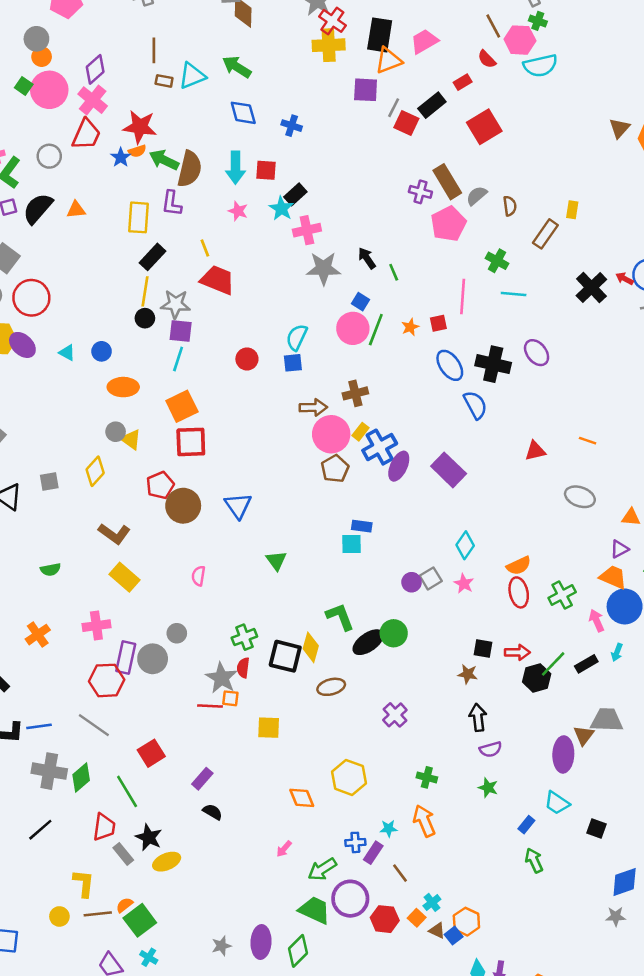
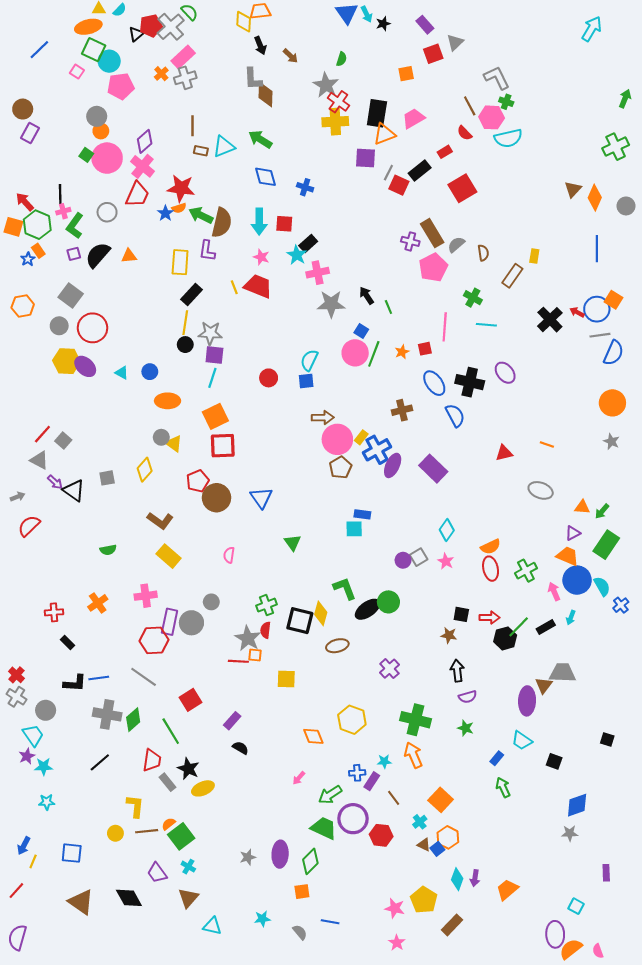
red trapezoid: (218, 280) -> (258, 286), moved
brown cross: (355, 393) -> (402, 410), moved
green cross: (427, 777) -> (416, 720), size x1.8
orange square: (417, 918) -> (441, 800), moved, size x1.6

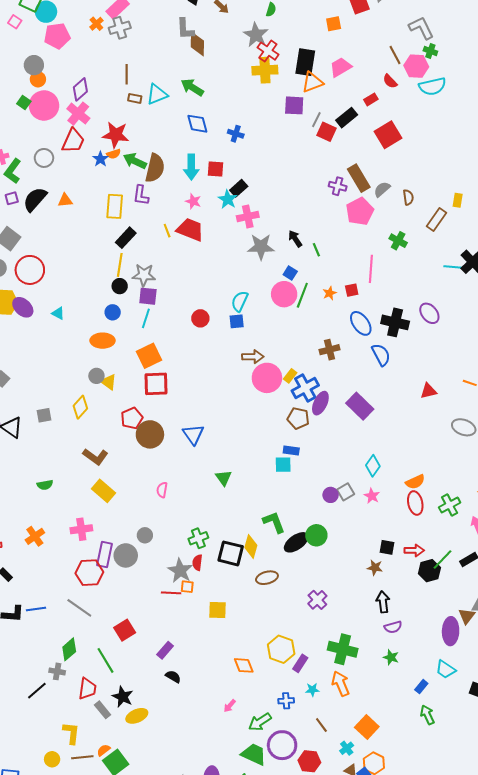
cyan line: (486, 325) -> (454, 267), moved
blue circle: (150, 372) -> (113, 312), moved
brown pentagon: (340, 468) -> (298, 418), moved, turned -30
gray cross: (107, 714) -> (57, 671), moved, size x0.6
purple rectangle: (372, 781) -> (300, 663), moved

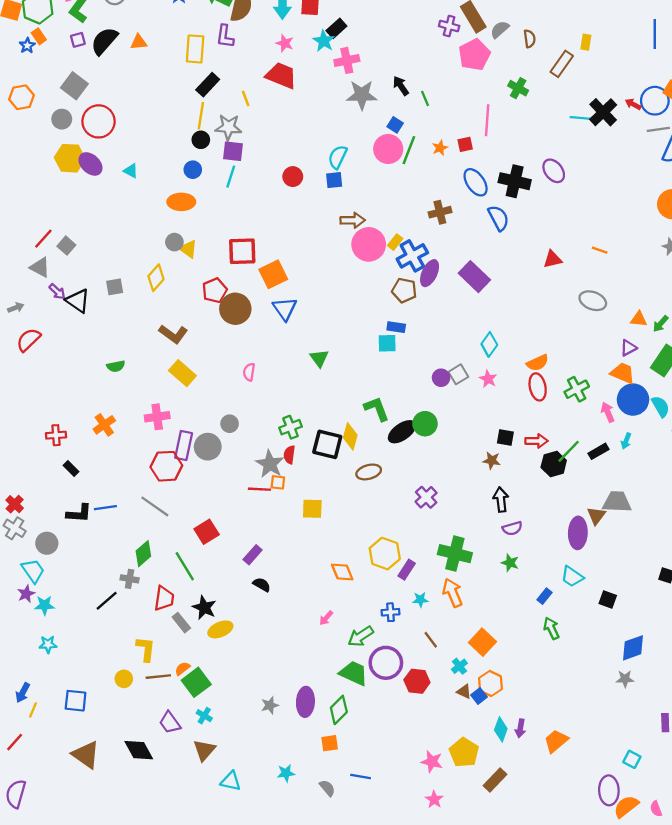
yellow line: (167, 231) -> (246, 98), moved
orange square: (149, 356) -> (273, 274), moved

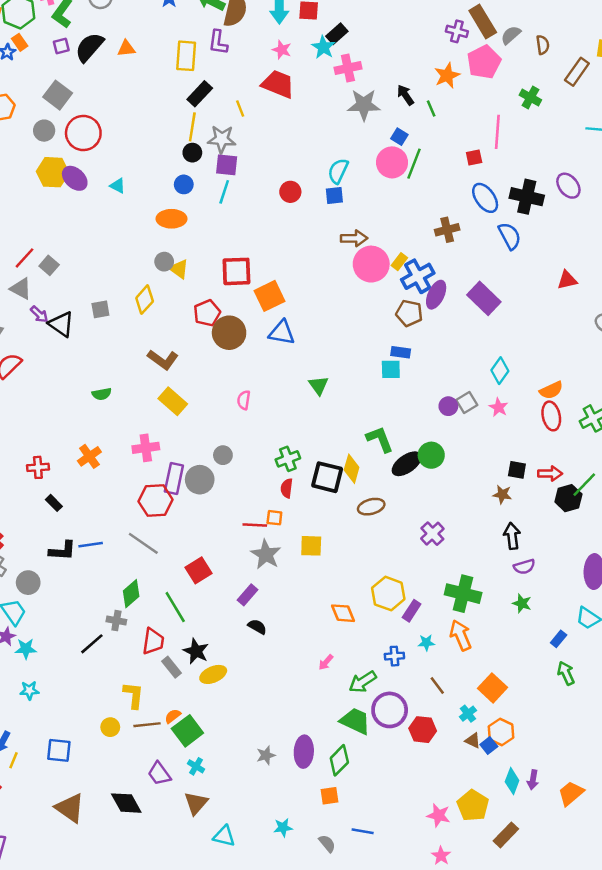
orange star: (440, 148) -> (447, 75), moved, size x1.5
blue triangle: (285, 309) -> (282, 333), turned -45
gray star: (270, 464) -> (266, 554), moved

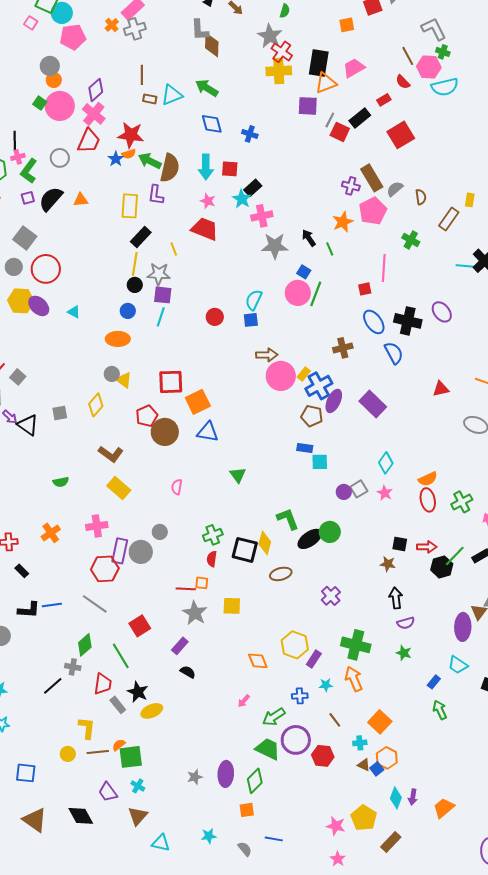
cyan square: (391, 369) -> (320, 462), moved
cyan cross: (468, 714) -> (360, 743), turned 32
green square: (187, 731) -> (131, 757), turned 30

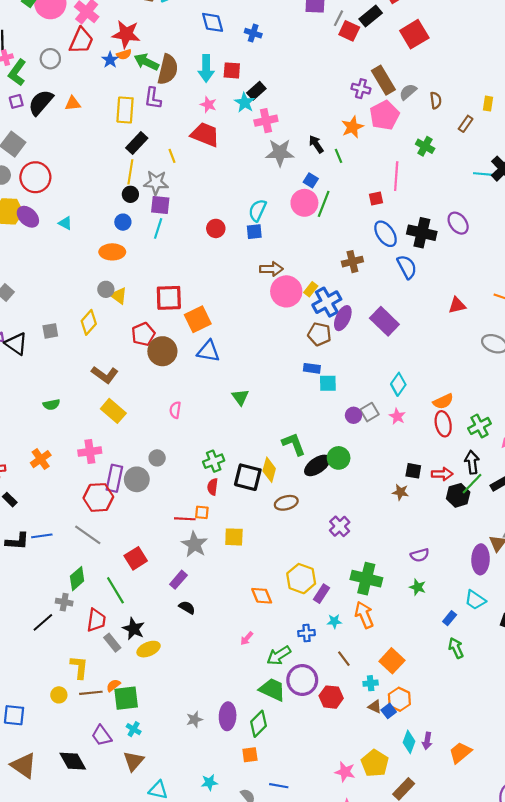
brown rectangle: (449, 219) -> (466, 124), size x0.7
black arrow: (396, 598) -> (472, 462), moved

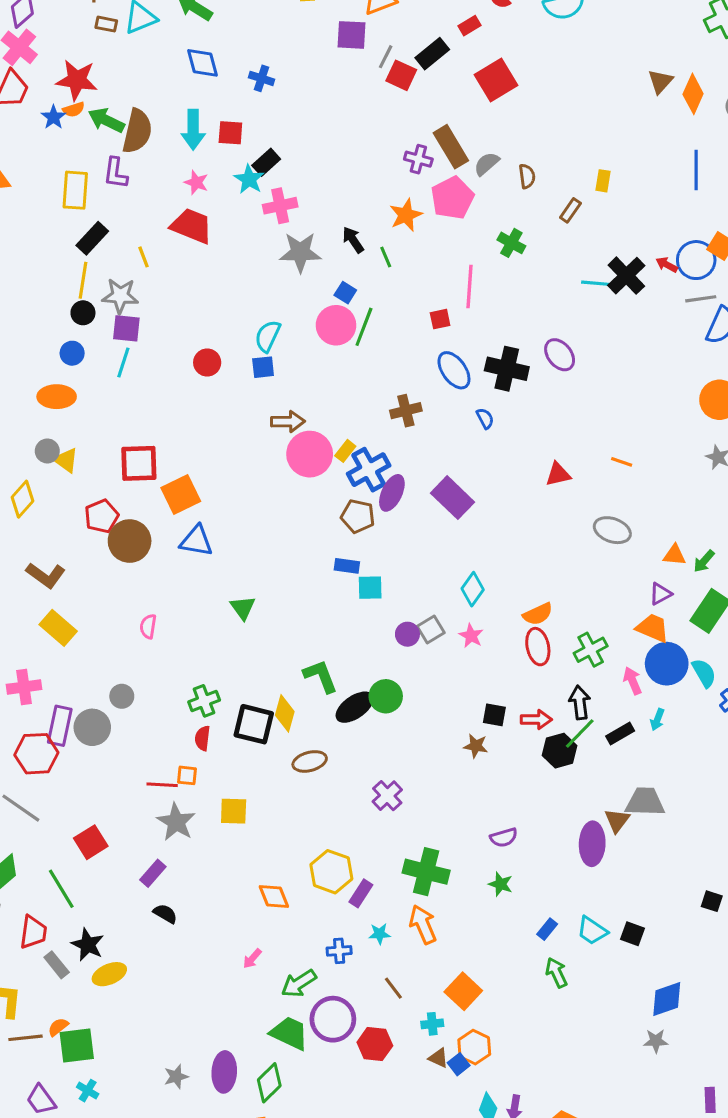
blue semicircle: (407, 267) -> (485, 418), size x0.6
cyan trapezoid: (475, 600) -> (592, 931), moved

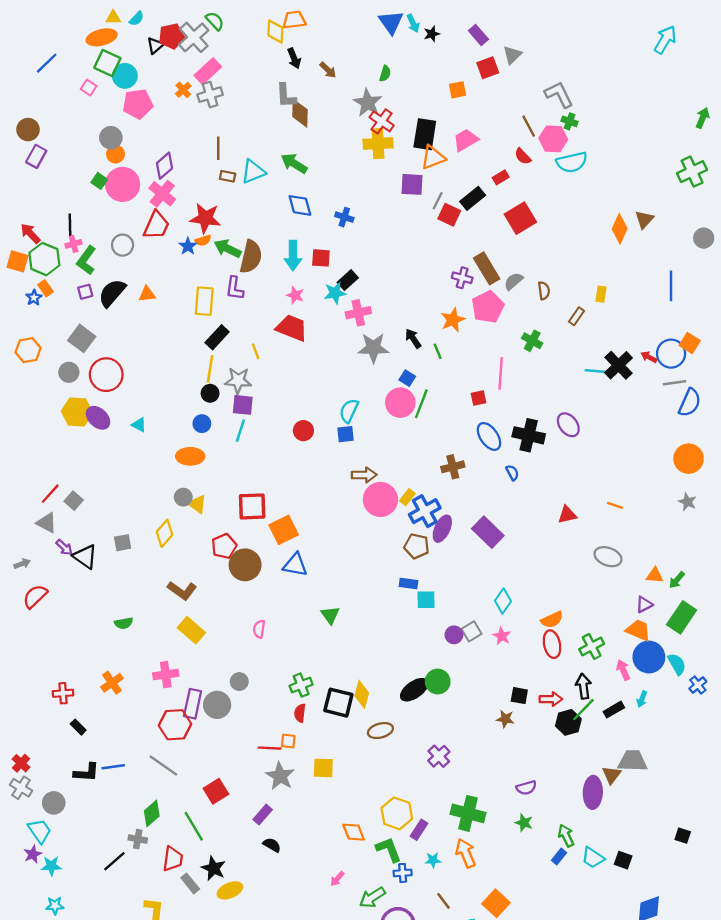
orange diamond: (693, 94) -> (620, 229), moved
cyan star: (249, 179) -> (335, 293), turned 30
green L-shape: (320, 676) -> (389, 850), moved
green arrow: (556, 973) -> (566, 836), moved

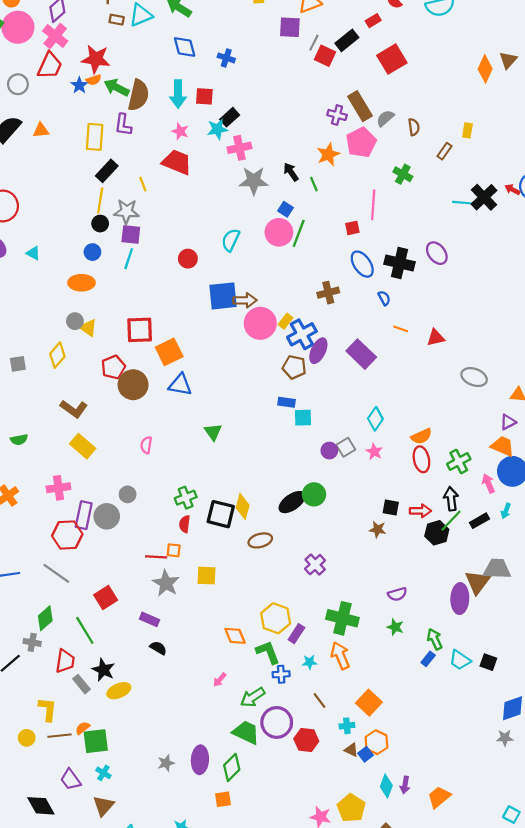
blue square: (345, 434) -> (223, 296), moved, size x1.8
orange line: (615, 505) -> (401, 329), moved
brown triangle: (612, 775) -> (477, 582), size x1.4
purple rectangle: (263, 815) -> (149, 619), turned 72

